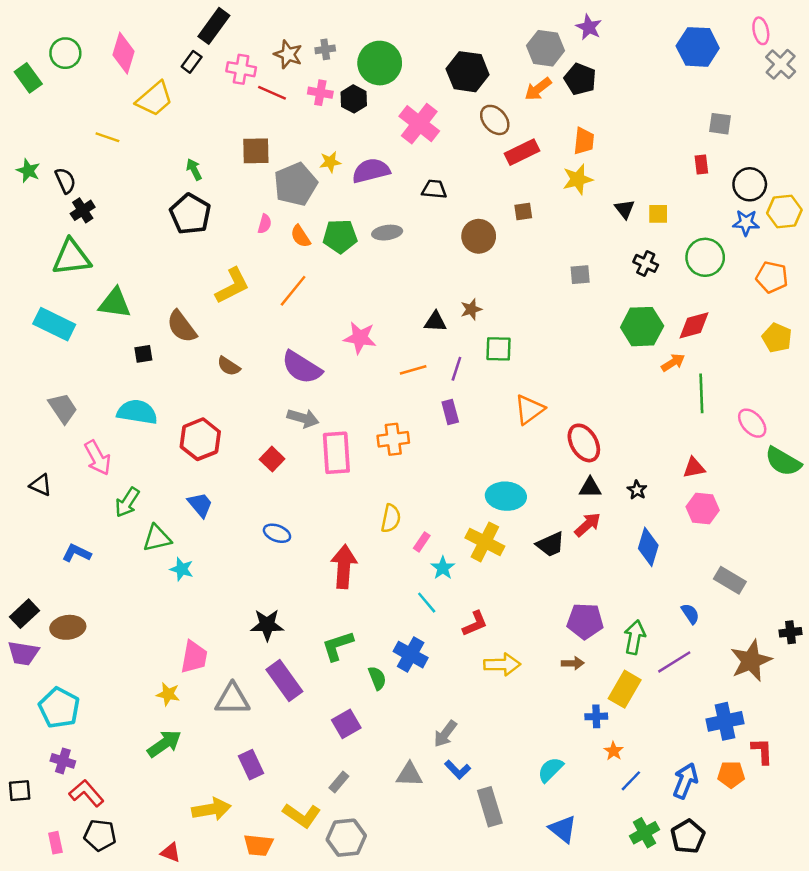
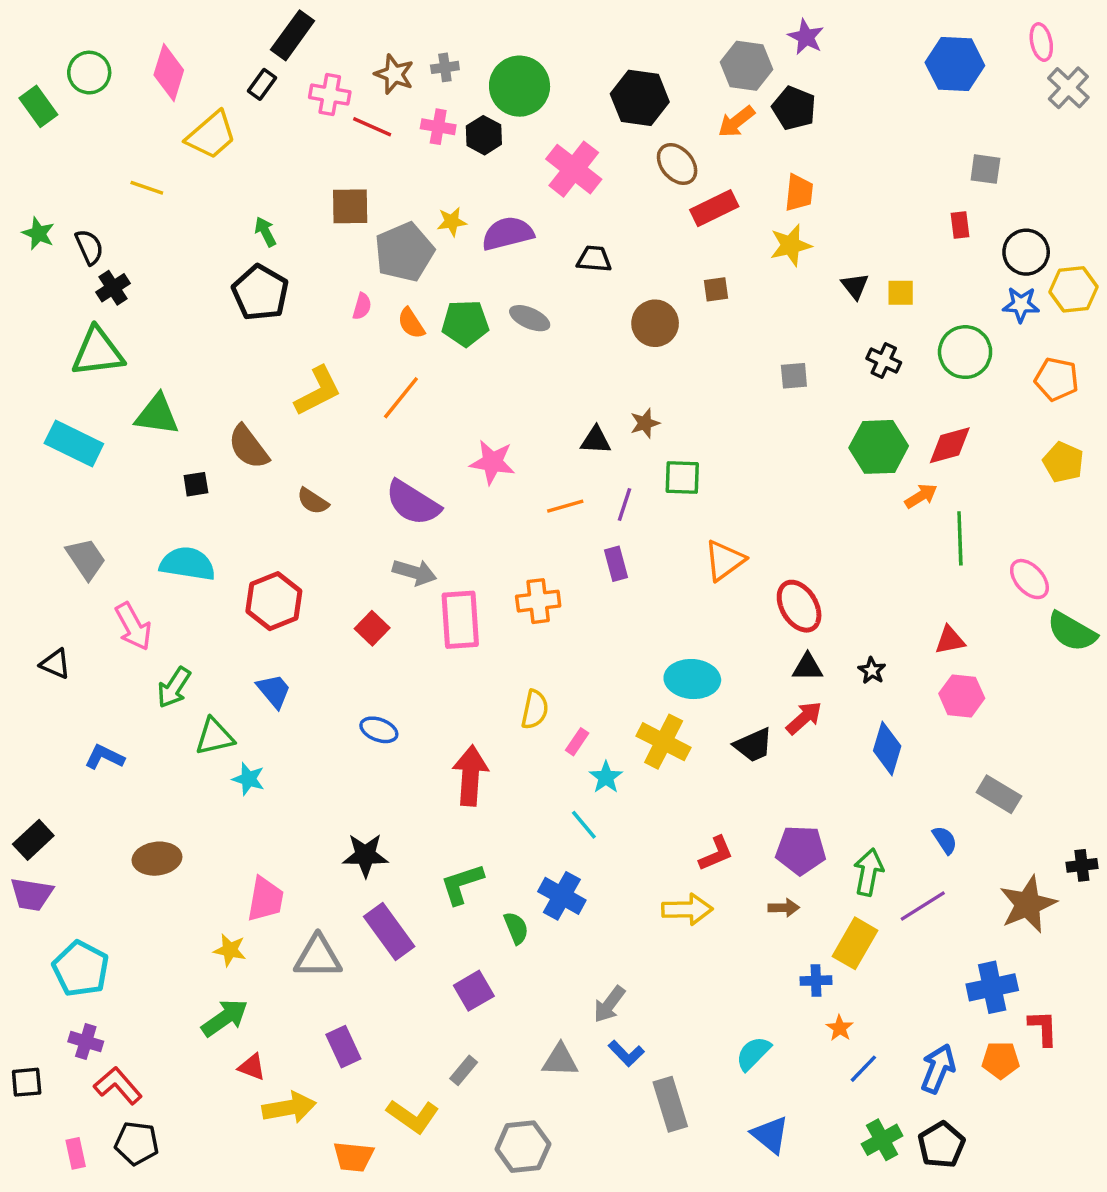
gray ellipse: (387, 233) -> (530, 318), turned 32
red L-shape: (475, 624) -> (716, 854), moved
brown ellipse: (68, 627) -> (157, 859), moved
gray hexagon: (346, 838) -> (523, 1147), moved
red triangle: (171, 853) -> (252, 1067), moved

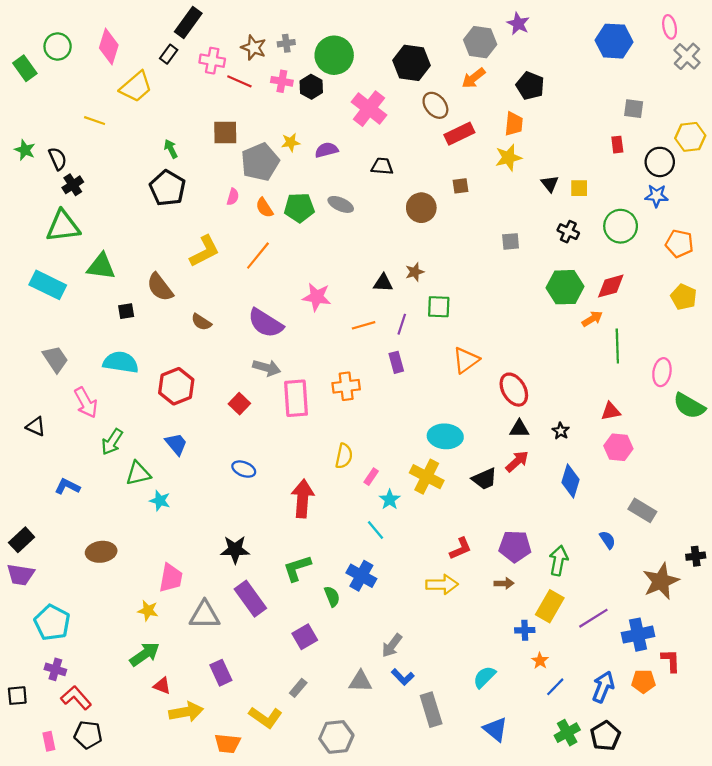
black pentagon: (794, 108) -> (530, 86), moved
purple semicircle: (508, 233) -> (327, 150), size x0.7
yellow hexagon: (1073, 289) -> (690, 137), moved
pink ellipse: (1029, 579) -> (662, 372), turned 52
purple line: (923, 906) -> (593, 618), moved

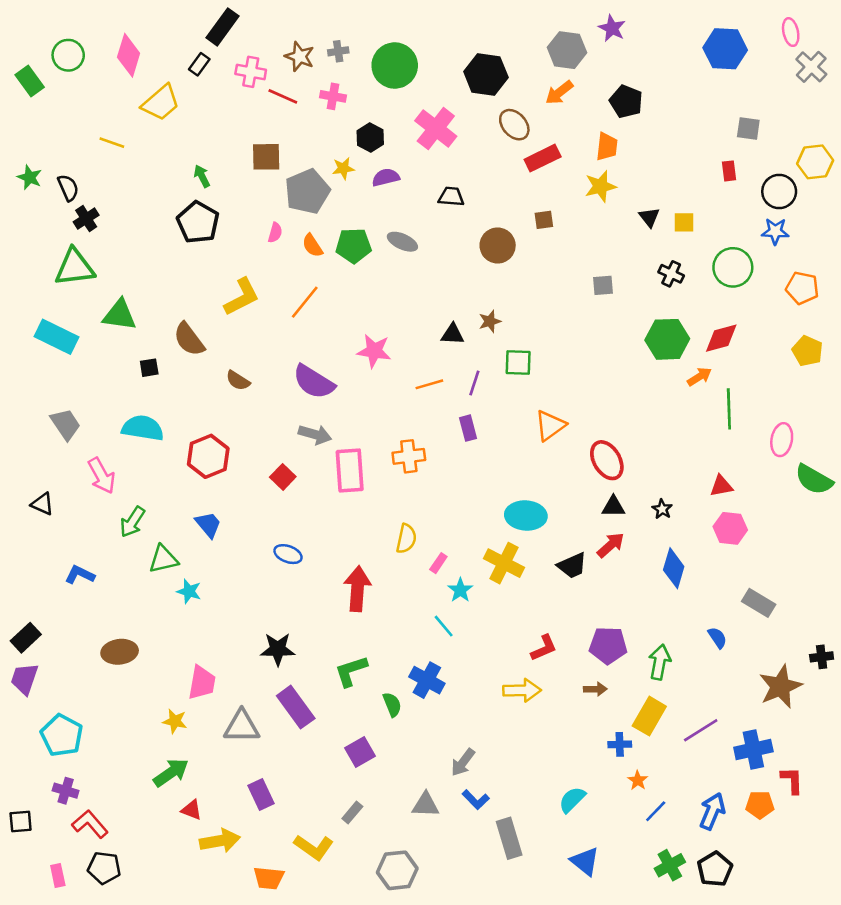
black hexagon: (311, 87) -> (370, 138), moved
purple trapezoid: (21, 575) -> (24, 679), turned 100

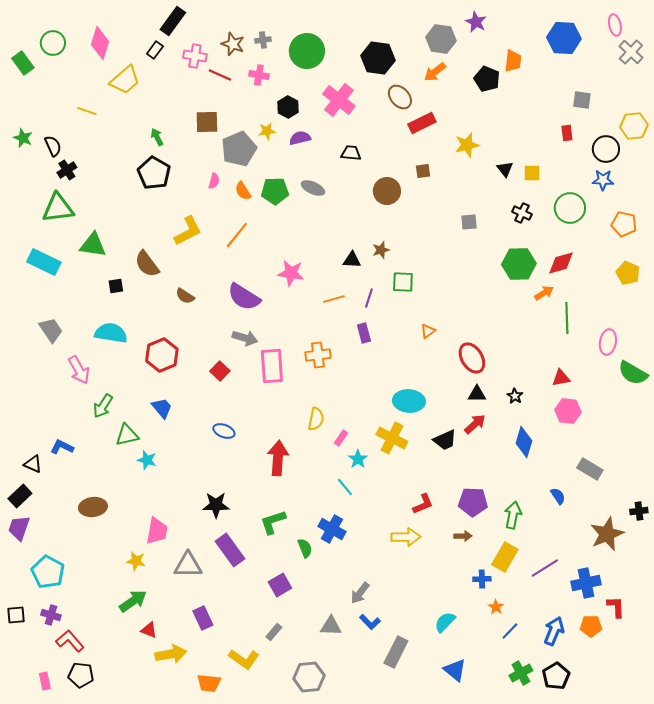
orange trapezoid: (607, 147) -> (513, 61), moved
orange triangle: (550, 426) -> (428, 331), size x0.6
black triangle: (42, 504) -> (33, 464), moved
black square: (21, 821) -> (16, 615), moved
gray rectangle: (509, 838) -> (396, 652), turned 44

